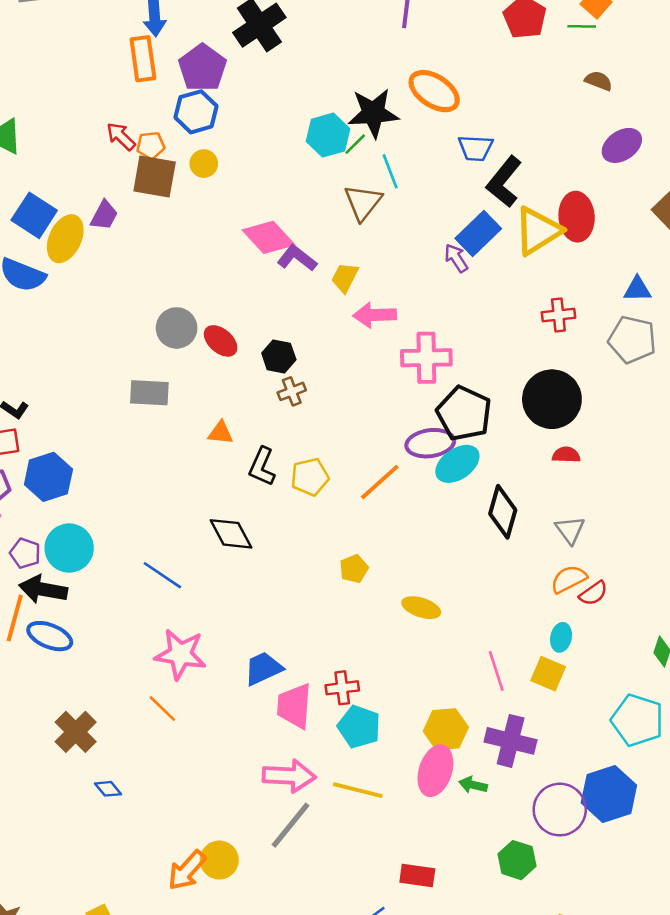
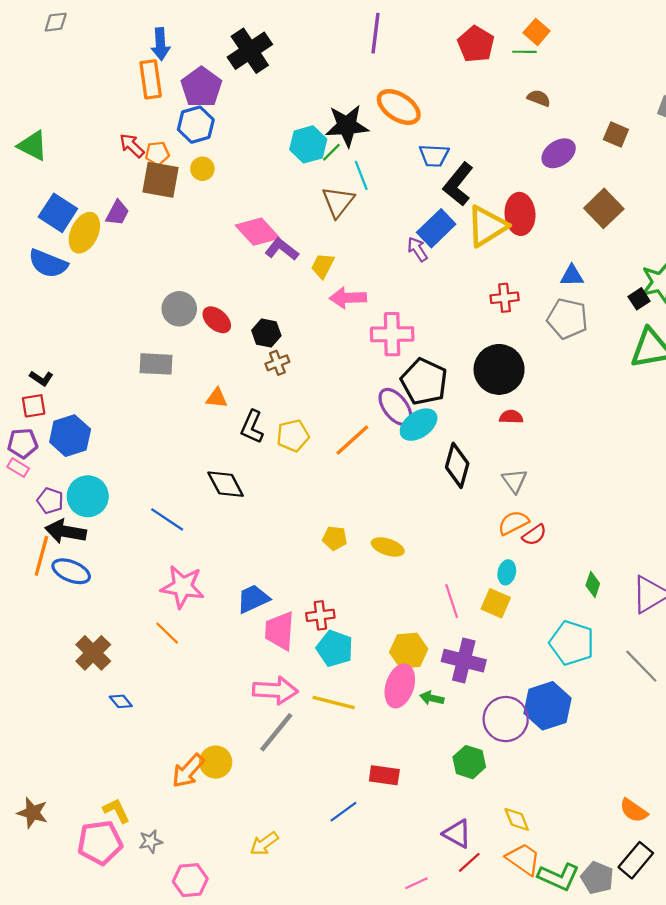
purple ellipse: (430, 443) -> (395, 407), turned 60
yellow pentagon: (354, 569) -> (335, 538), moved, turned 30

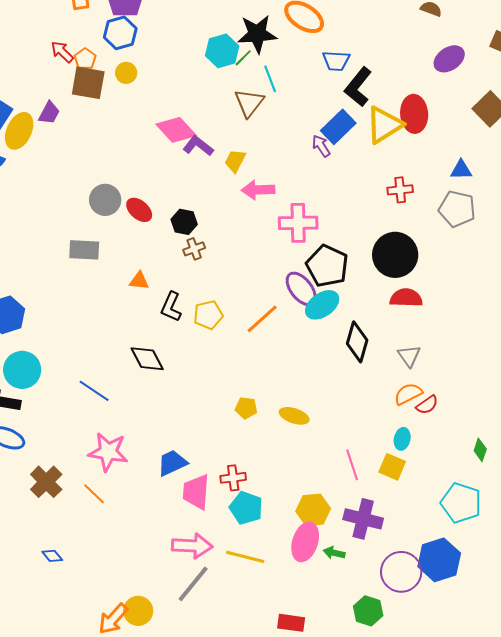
orange pentagon: (157, 153) -> (85, 59), turned -30
red semicircle: (511, 417) -> (406, 298), size x1.5
brown cross: (93, 653) -> (46, 482), moved

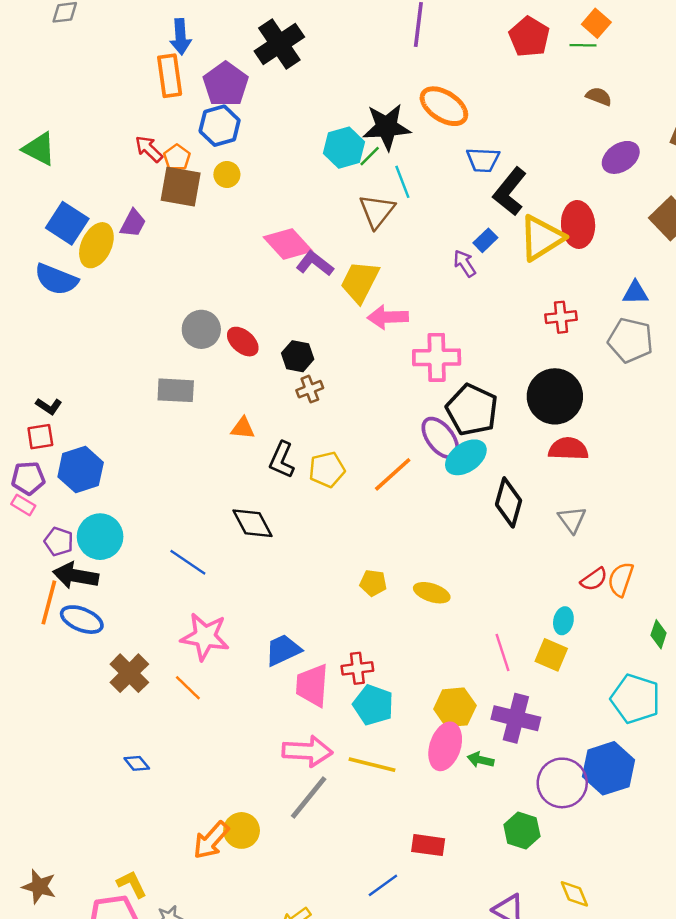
blue rectangle: (338, 127) -> (485, 240), size x0.6
yellow trapezoid: (235, 161) -> (360, 282), size x1.5
orange semicircle: (408, 394) -> (621, 579), moved, turned -44

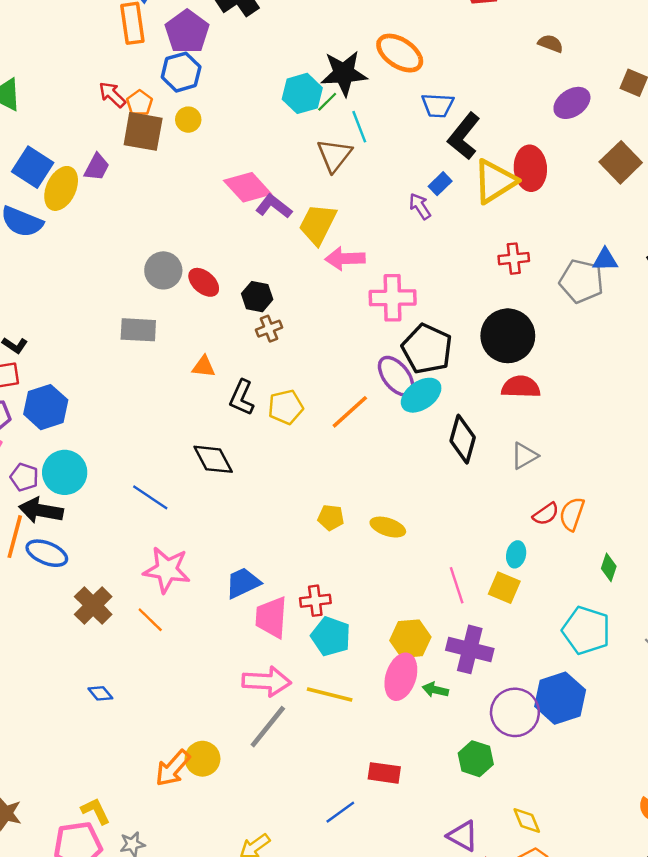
blue triangle: (635, 293) -> (605, 260), moved
gray triangle: (572, 520) -> (524, 456), turned 36

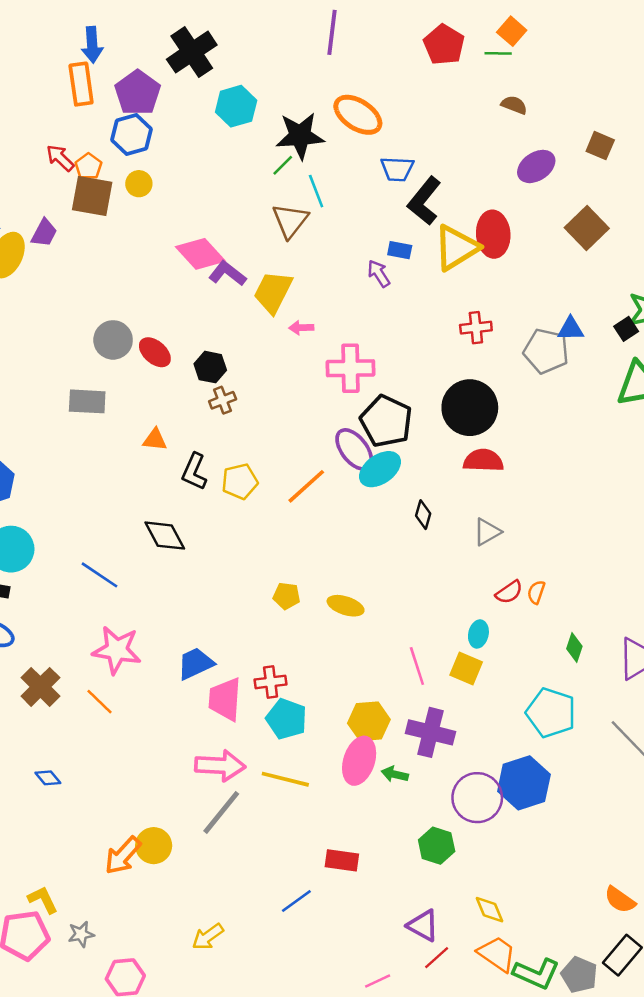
cyan hexagon: (302, 93) -> (236, 106), moved
blue rectangle: (440, 184) -> (400, 250), turned 55
pink arrow: (345, 259) -> (301, 328), size x0.6
black diamond: (463, 439) -> (423, 515), size x0.6
orange semicircle: (572, 514) -> (536, 592), size x0.7

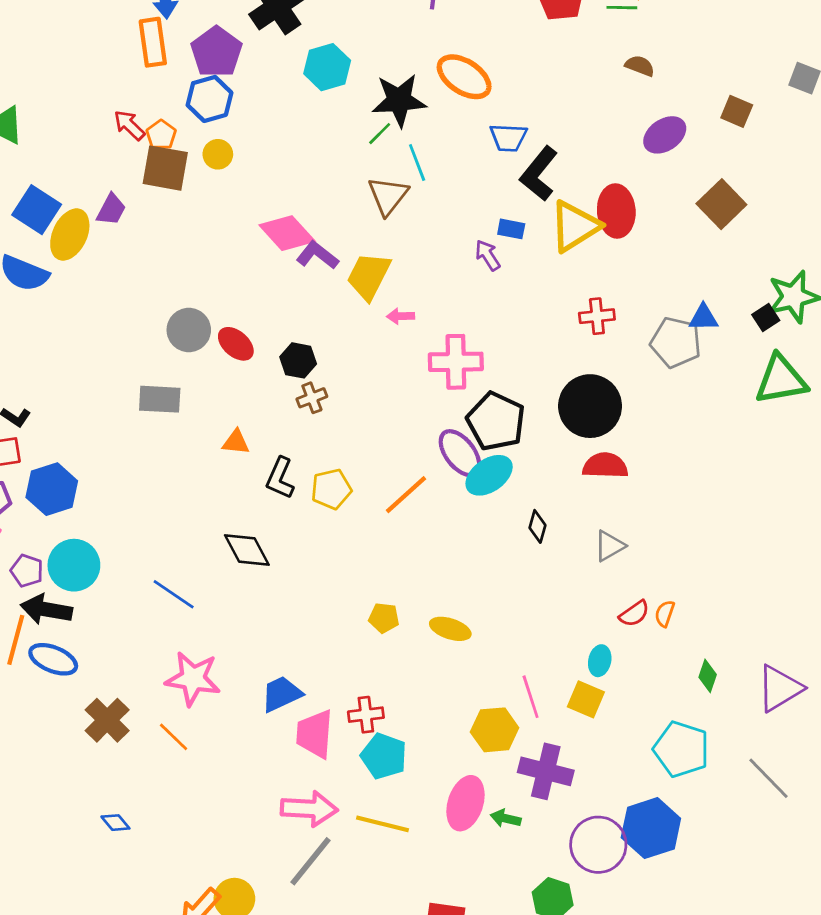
yellow hexagon: (369, 721) -> (495, 730), moved

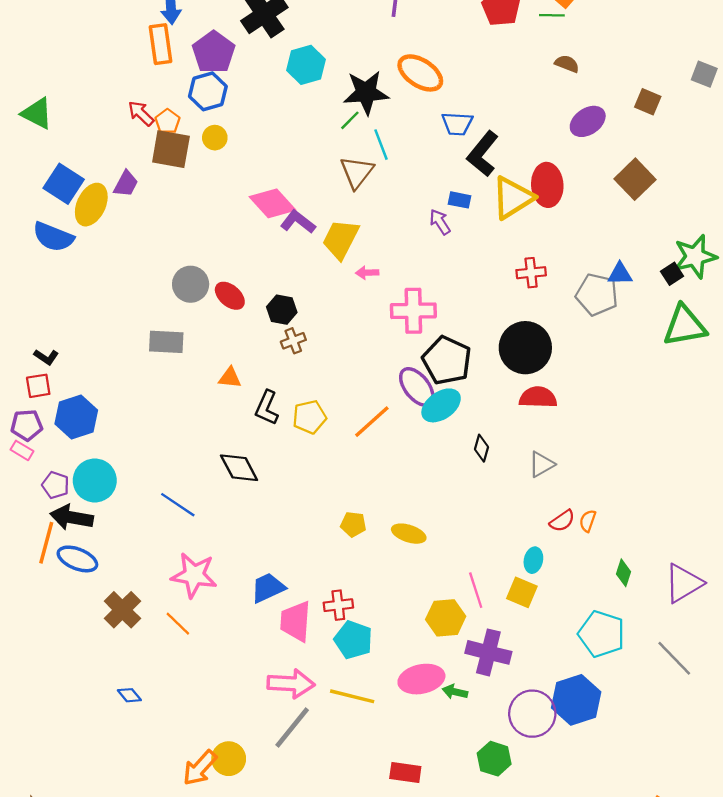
pink ellipse: (465, 803) -> (421, 679), turned 60

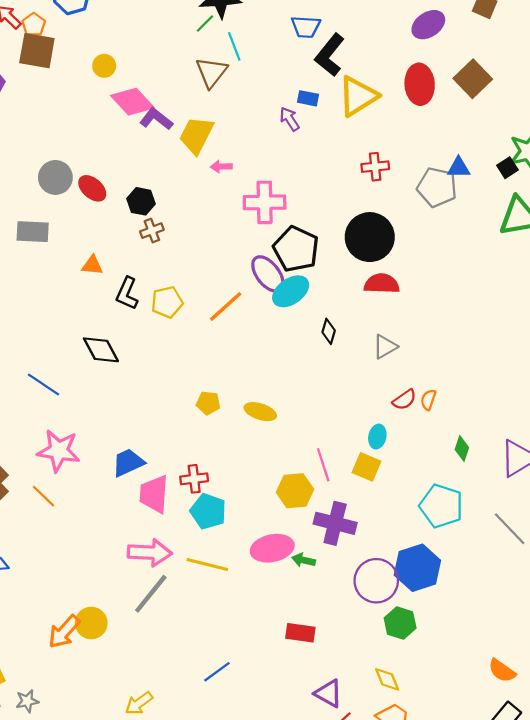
yellow circle: (215, 138) -> (104, 66), moved
red ellipse: (547, 185) -> (420, 84), moved
green hexagon: (494, 759) -> (400, 623), moved
red rectangle: (405, 773) -> (300, 633), moved

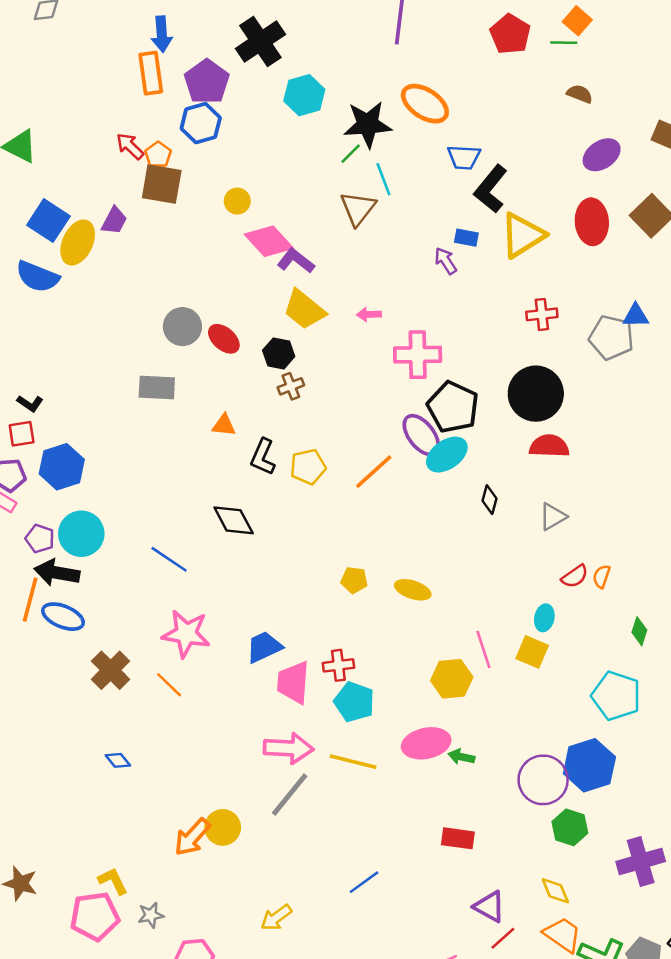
yellow trapezoid: (196, 135) -> (304, 310), moved, turned -78
purple cross: (335, 523) -> (641, 862), moved, turned -30

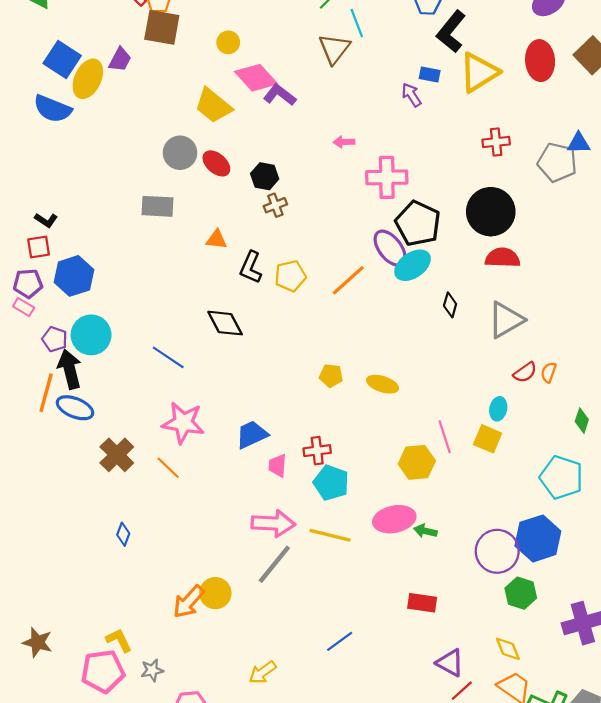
yellow trapezoid: (304, 310) -> (213, 106), moved
gray triangle: (553, 517) -> (506, 320), size x1.5
black arrow: (57, 573) -> (70, 369), turned 66
pink trapezoid: (293, 682) -> (278, 466), size x0.6
blue diamond: (118, 760) -> (123, 534), turned 60

